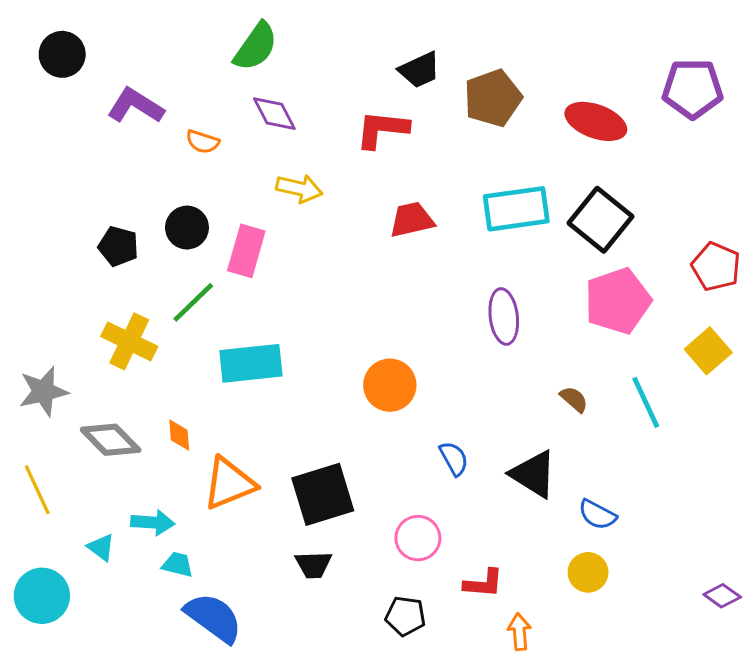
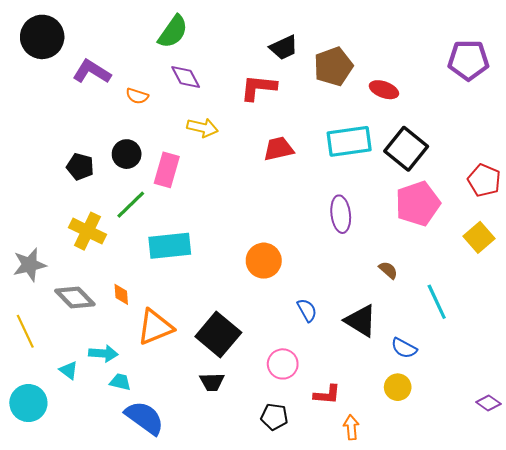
black circle: (62, 54) -> (42, 37), size x1.4
red ellipse: (596, 121) -> (384, 90), moved, size x0.7
cyan line: (646, 402) -> (437, 302), moved
black square: (323, 494) -> (218, 334), turned -33

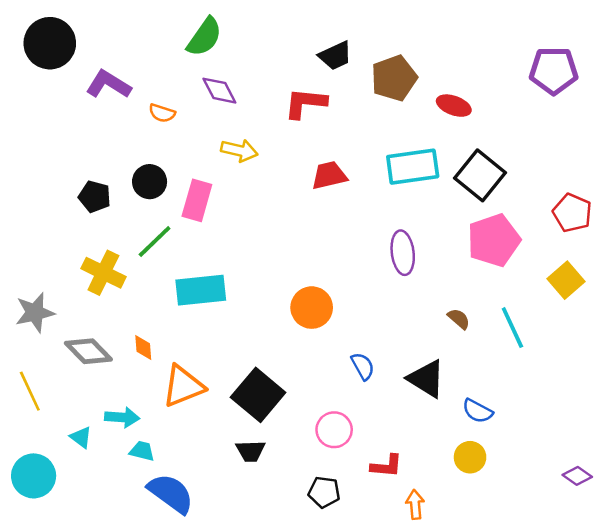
cyan line: (437, 302) -> (512, 328), moved

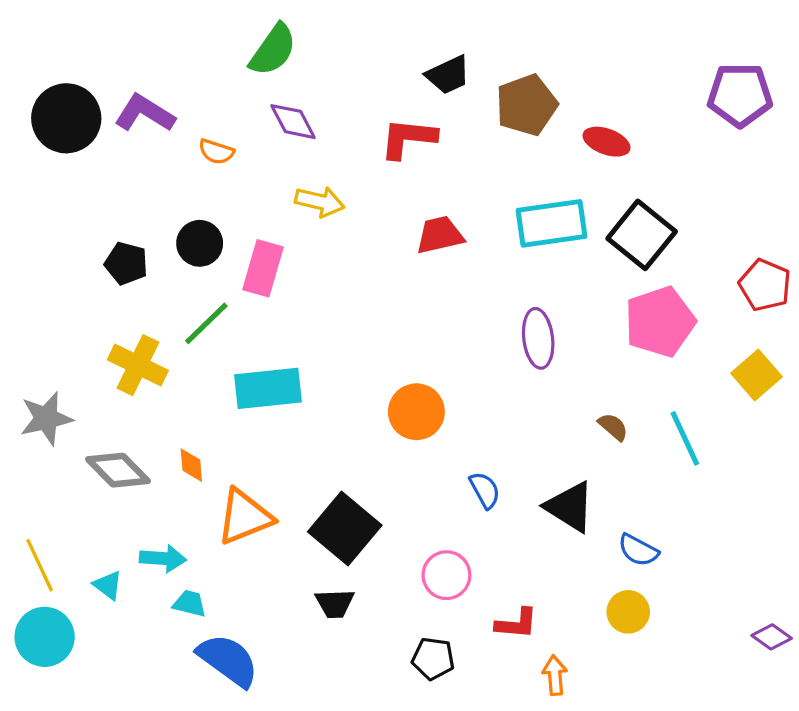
black circle: (50, 43) -> (66, 118), moved
yellow line: (30, 391) -> (40, 565), moved

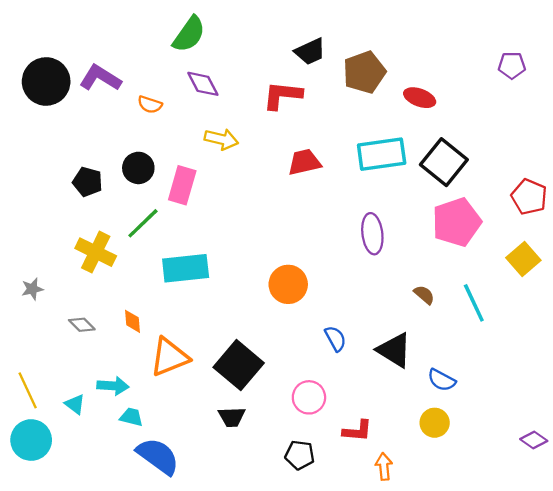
purple pentagon: (740, 95) -> (512, 65), size x0.6
gray star: (46, 418) -> (32, 289), size x0.6
gray diamond: (118, 470) -> (82, 325), size x0.6

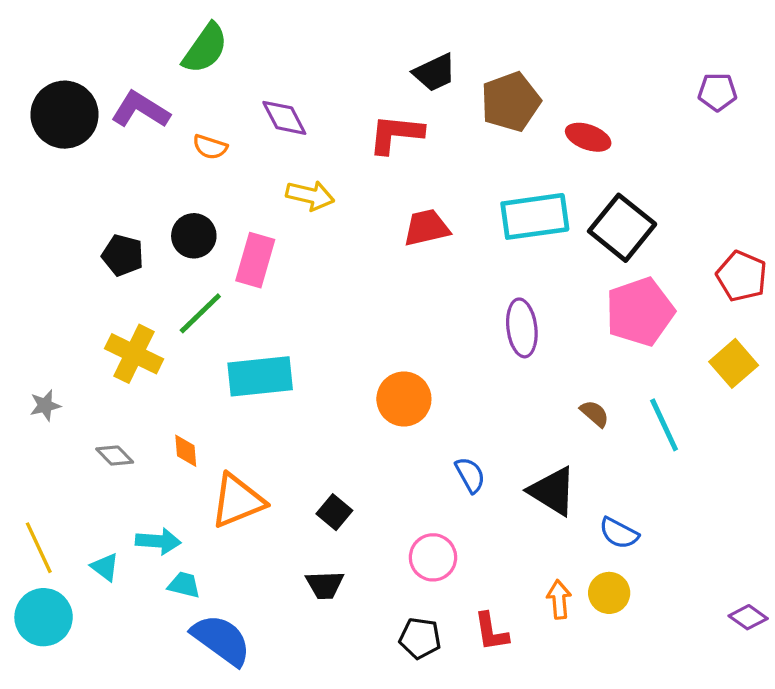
green semicircle: (189, 34) -> (205, 48), moved
black square: (239, 365) -> (334, 512), size x0.5
red L-shape: (357, 431) -> (491, 632), moved, turned 76
orange arrow: (384, 467) -> (559, 599), moved

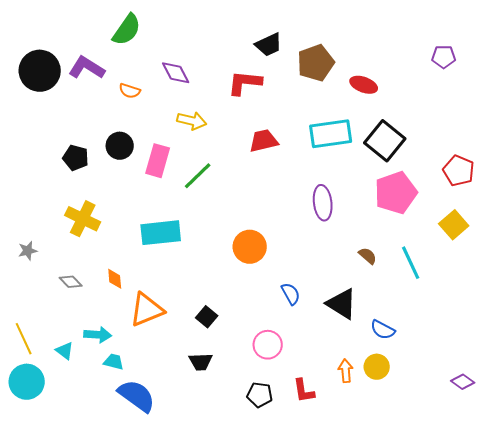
green line: (200, 313) -> (198, 176), moved

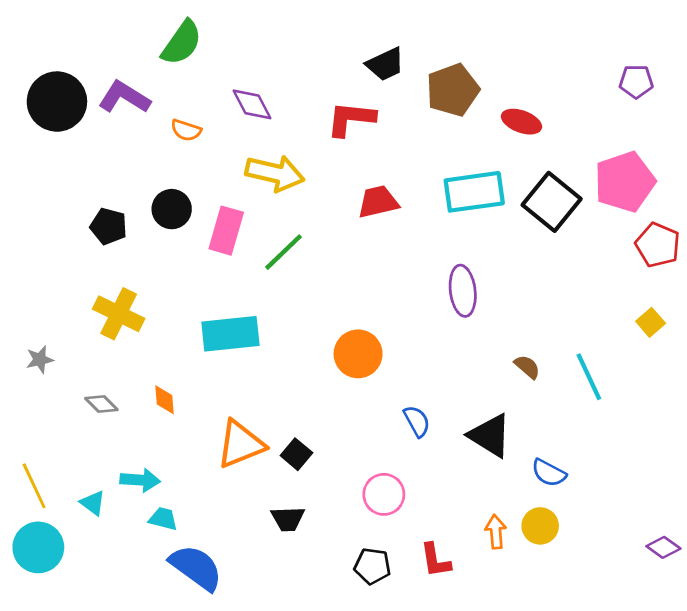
yellow arrow: (192, 121) -> (275, 173), size x1.4
pink pentagon: (396, 193) -> (625, 182), moved
yellow square: (454, 225) -> (651, 322), size x0.7
orange triangle: (147, 310) -> (240, 444), moved

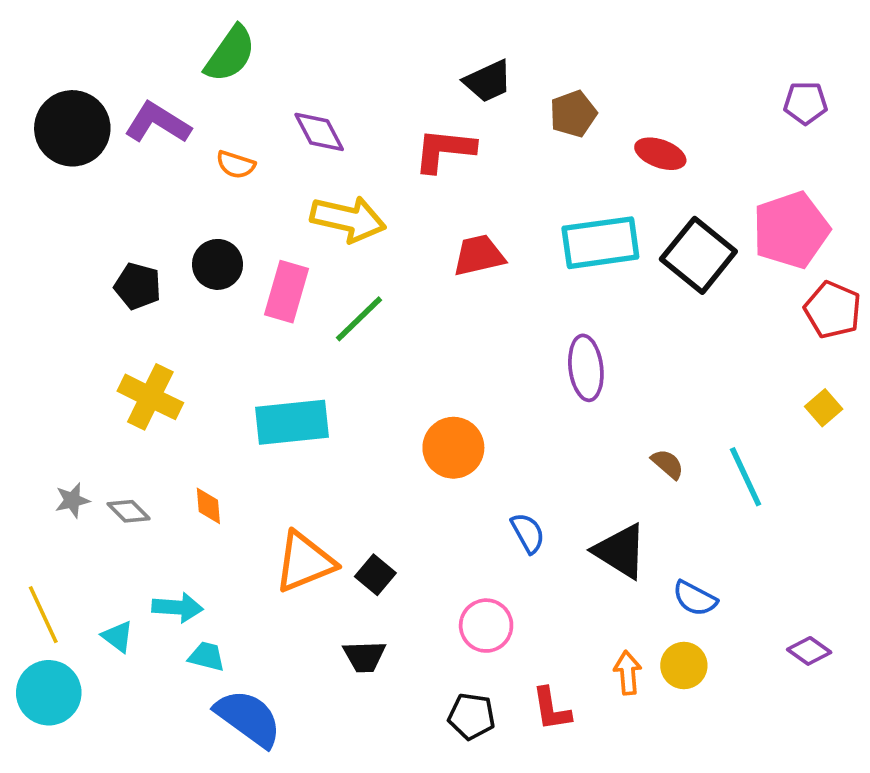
brown pentagon: (453, 90) -> (573, 114), size x0.7
gray star: (40, 360) -> (72, 500), moved
purple diamond: (663, 547) -> (809, 651), moved

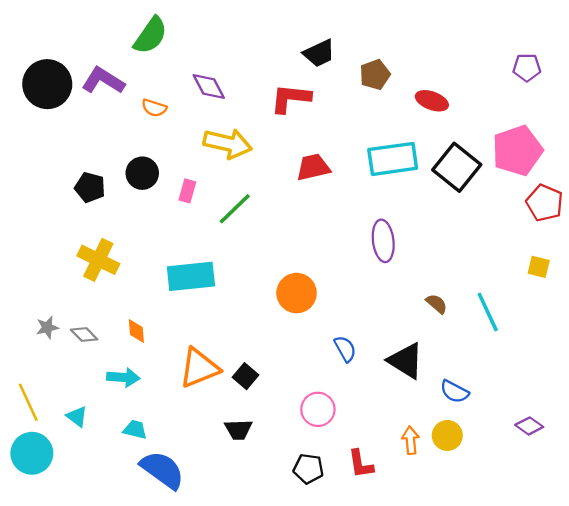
pink rectangle: (286, 292) -> (187, 191), size x0.6
yellow square: (824, 408) -> (539, 267), turned -35
cyan arrow: (178, 607) -> (123, 377), moved

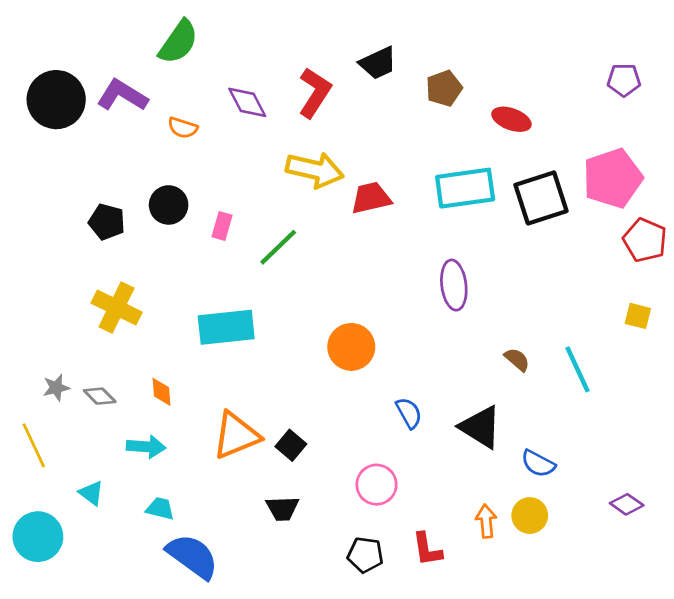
red L-shape: (291, 98) -> (315, 93), moved, turned 117
yellow arrow: (228, 143) -> (315, 170), moved
black square: (457, 167) -> (541, 198), turned 33
yellow line: (28, 402) -> (34, 445), moved

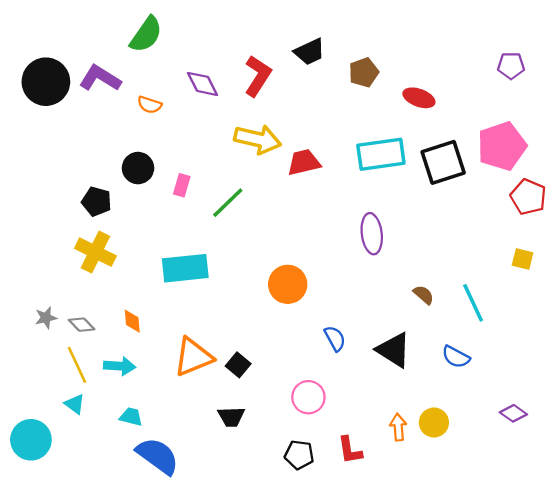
black pentagon: (107, 222) -> (97, 201), moved
yellow line: (34, 445) -> (77, 365), moved
blue semicircle: (538, 464) -> (456, 357), moved

